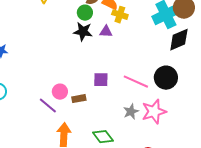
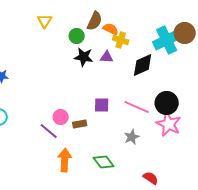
green circle: (85, 13) -> (77, 36), moved
black diamond: (179, 40) -> (143, 65), moved
pink star: (154, 112) -> (169, 124), moved, turned -30

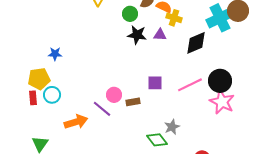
pink line: (137, 107) -> (190, 85), turned -50
gray star: (132, 137) -> (172, 127), moved
orange arrow: (65, 160) -> (76, 122), moved, turned 70

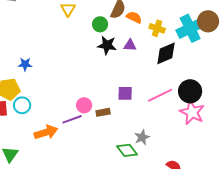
yellow cross: (174, 18) -> (157, 28), moved
purple line: (102, 109) -> (72, 119), turned -60

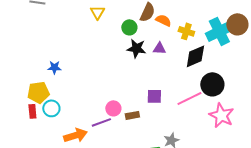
black circle: (190, 91) -> (212, 84), moved

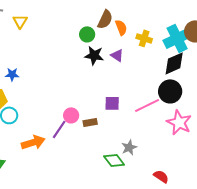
yellow triangle: (97, 12) -> (20, 21), moved
orange semicircle: (163, 20) -> (121, 27), turned 42
purple triangle: (159, 48) -> (117, 55), turned 32
black diamond: (195, 56) -> (174, 63), moved
purple line: (101, 122) -> (59, 129), turned -36

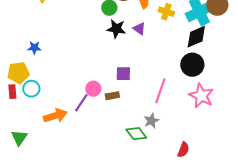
purple square: (112, 103) -> (123, 74), moved
pink line: (147, 105) -> (160, 91), moved, turned -45
red semicircle: (161, 176) -> (183, 150), turned 77

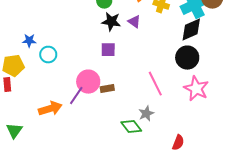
purple square: (123, 74) -> (108, 50), moved
cyan circle: (31, 89) -> (48, 55), moved
pink circle: (93, 89) -> (88, 82), size x1.5
pink line: (160, 91) -> (155, 84), turned -45

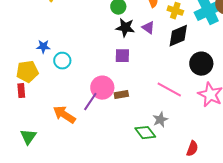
black diamond: (191, 30) -> (178, 36), moved
pink line: (155, 84) -> (169, 90), turned -35
orange arrow: (50, 109) -> (64, 115), turned -130

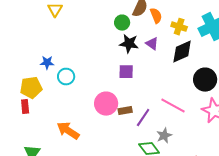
purple line: (90, 102) -> (143, 118), moved

